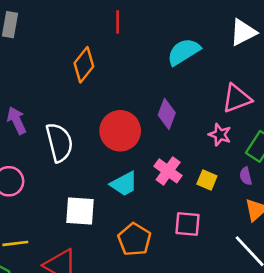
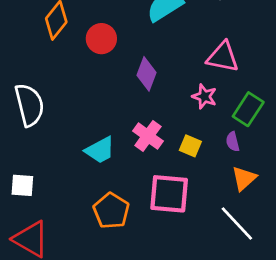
pink triangle: (237, 98) -> (223, 57), turned 32
red circle: (120, 131) -> (101, 39), moved, size x0.7
white square: (80, 211) -> (22, 185), moved, size x0.7
pink square: (187, 224) -> (169, 194), size x1.4

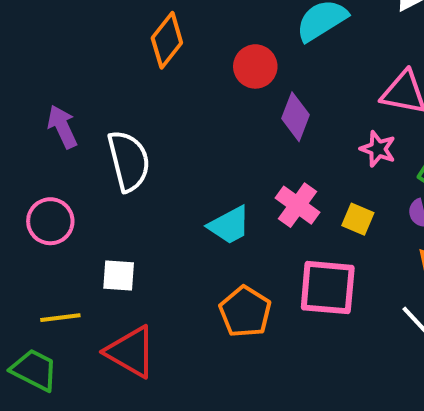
red circle: (101, 39) -> (255, 66), moved

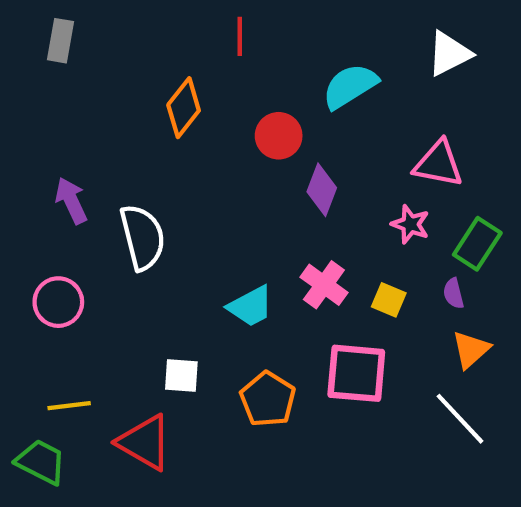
white square: (119, 275) -> (181, 375), moved

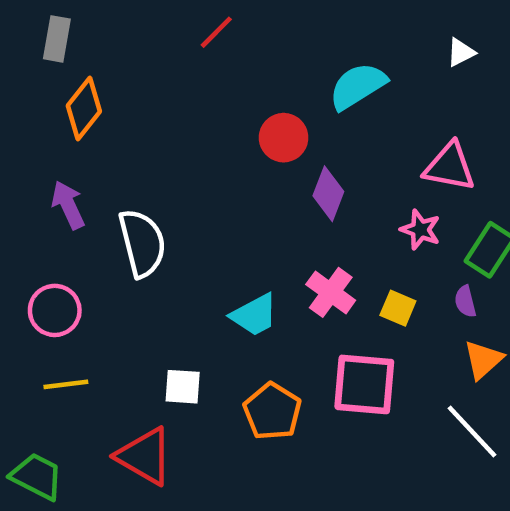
red line: (240, 36) -> (216, 32), moved, turned 45
white triangle: (449, 54) -> (461, 52), size x0.6
orange diamond: (184, 108) -> (84, 108), moved
yellow line: (69, 406) -> (66, 384), moved

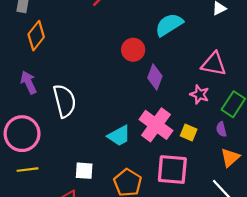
pink cross: (331, 292) -> (156, 125), size x1.4
pink circle: (55, 310) -> (22, 134), size x1.4

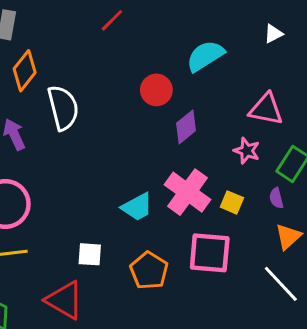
purple diamond: (155, 77) -> (186, 127), turned 30
white semicircle: (65, 101) -> (63, 108), moved

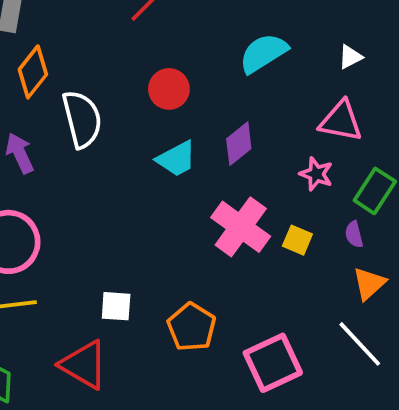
white triangle: (273, 34) -> (350, 57), moved
red circle: (156, 90) -> (169, 89), moved
cyan trapezoid: (137, 207) -> (176, 159), moved
pink square: (210, 253) -> (273, 363), moved, turned -30

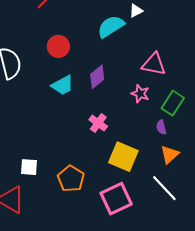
white triangle: (350, 57) -> (136, 11), moved
pink cross: (241, 227) -> (98, 123), size x0.6
yellow square: (297, 240) -> (123, 157), moved, size x1.8

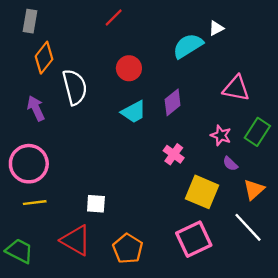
pink star: (140, 94) -> (221, 135), moved
purple semicircle: (161, 127) -> (230, 164), moved, turned -32
orange pentagon: (71, 179) -> (128, 249), moved

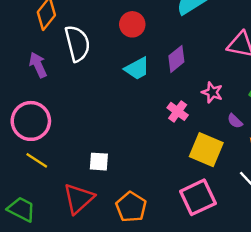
pink star: (221, 135) -> (212, 92), moved
yellow line: (35, 203) -> (37, 160), turned 40
red triangle: (76, 240) -> (79, 199), turned 48

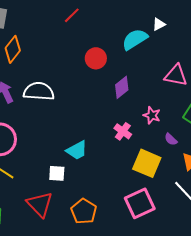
red circle: (132, 24) -> (96, 58), moved
white semicircle: (77, 43) -> (39, 91), moved, turned -72
cyan trapezoid: (137, 68) -> (77, 150), moved
red triangle: (79, 199) -> (40, 204), turned -32

